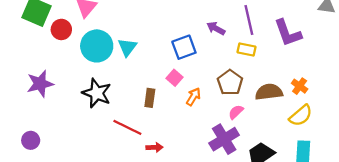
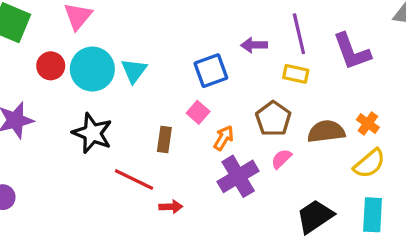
purple arrow: (216, 28) -> (254, 45), turned -30
red circle: (61, 29) -> (51, 66), moved
purple cross: (224, 139) -> (238, 176), moved

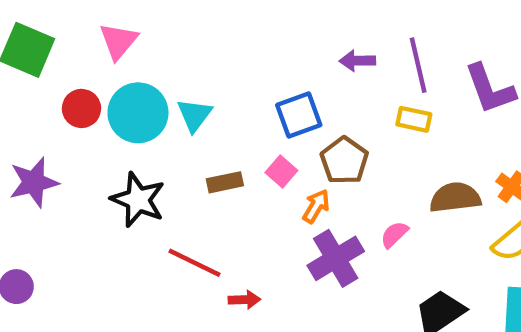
purple arrow: (254, 45) -> (357, 61), moved
brown pentagon: (273, 119) -> (344, 161), moved
brown rectangle: (164, 140) -> (225, 182), moved, turned 70

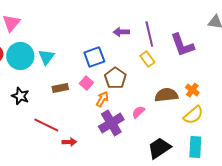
yellow rectangle: (414, 119) -> (147, 59), turned 42
black star: (138, 200) -> (20, 96), size x0.7

